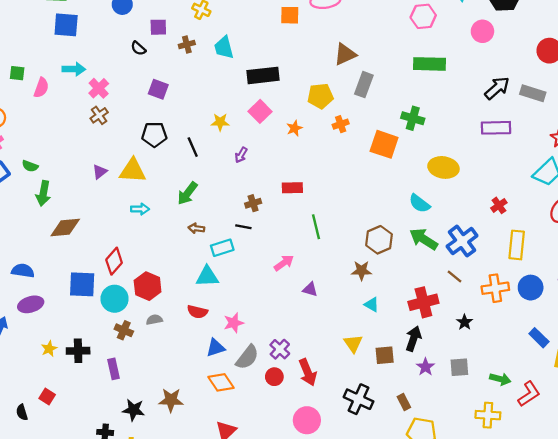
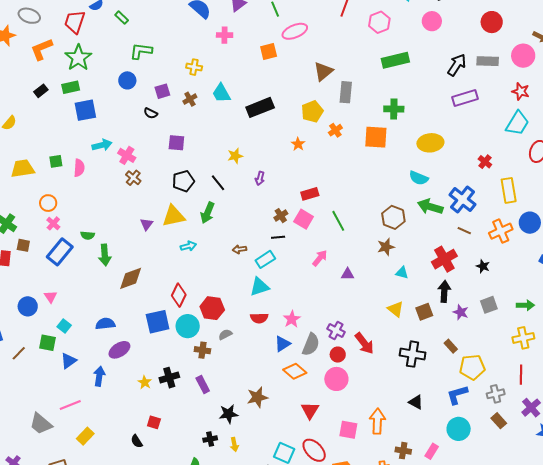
pink square: (260, 111) -> (304, 219), moved
green arrow: (187, 193) -> (208, 213), moved
pink circle: (307, 420) -> (336, 379), moved

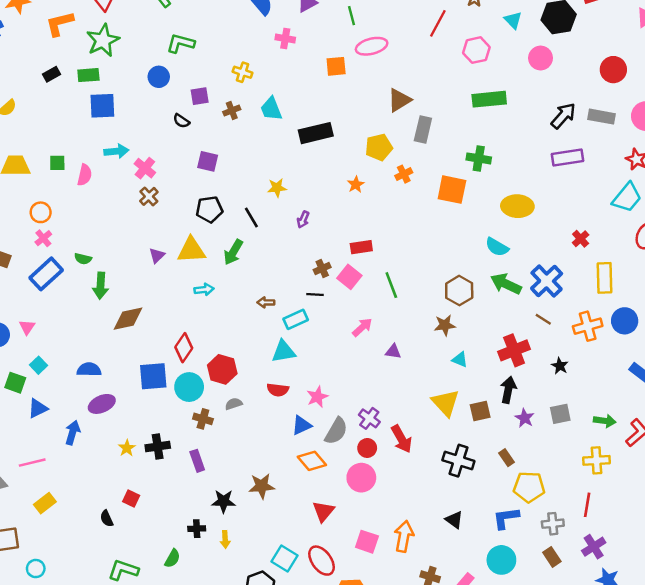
yellow triangle: (395, 309) -> (446, 403), size x1.4

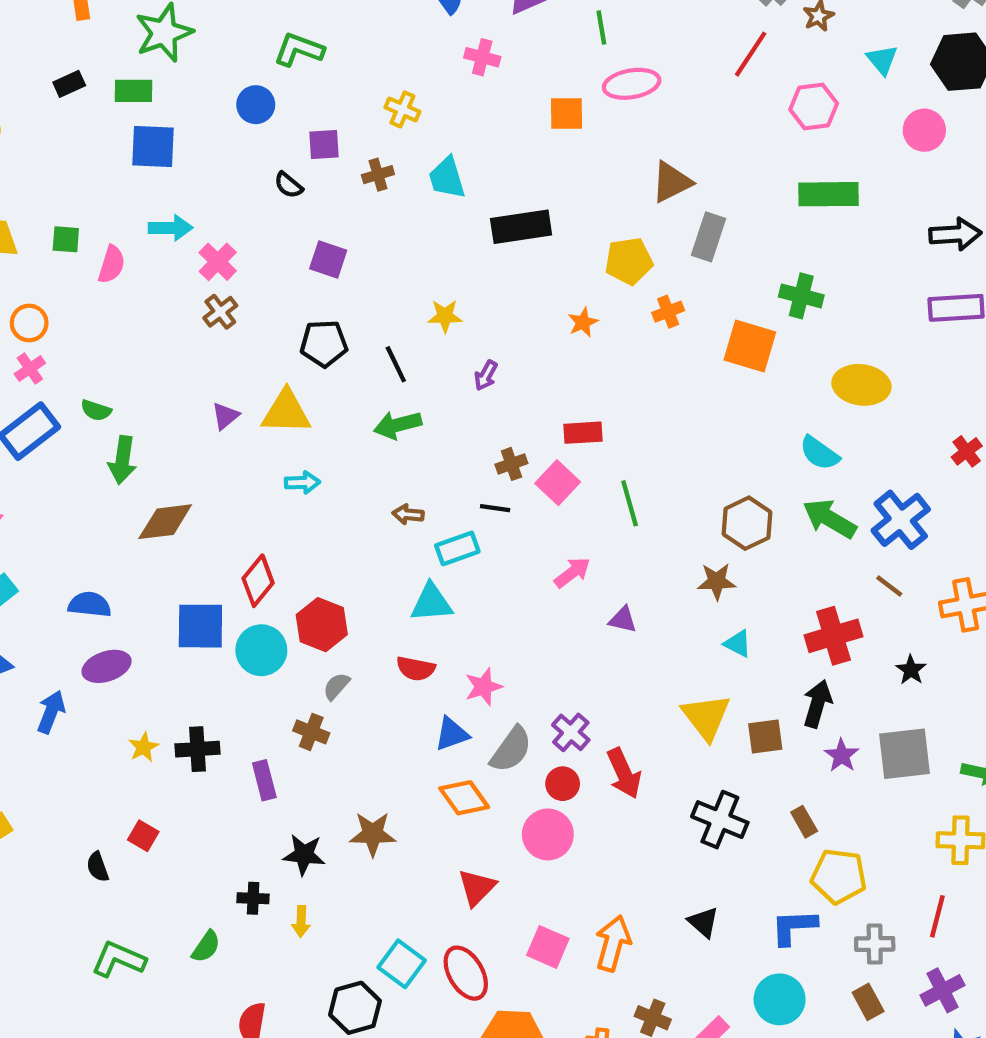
black arrow: (563, 116) -> (955, 234), turned 40
green arrow: (233, 252) -> (398, 425), moved, turned 40
gray semicircle: (234, 404) -> (336, 686), turned -35
gray square: (560, 414) -> (904, 754), size x1.5
brown cross: (203, 419) -> (311, 732), moved

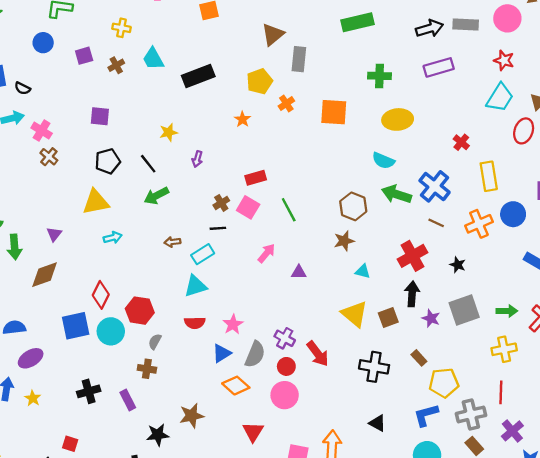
black semicircle: (288, 185) -> (22, 88), moved
green cross: (801, 296) -> (379, 76), moved
purple triangle: (225, 416) -> (54, 234), moved
yellow star: (144, 747) -> (33, 398), moved
gray cross: (875, 944) -> (471, 414), size x1.4

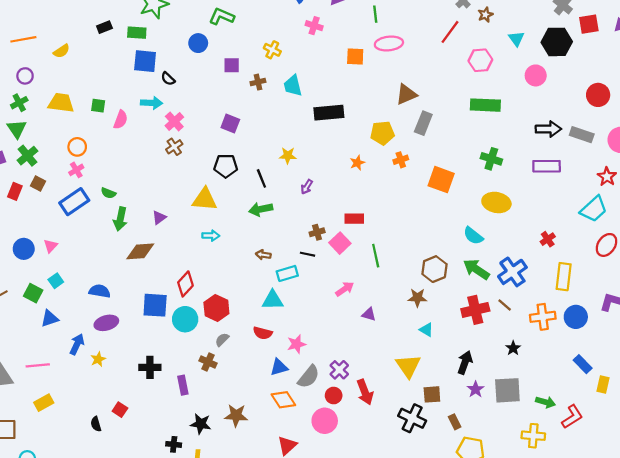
red cross: (413, 256) -> (475, 310), moved
brown square: (388, 317) -> (432, 394), moved

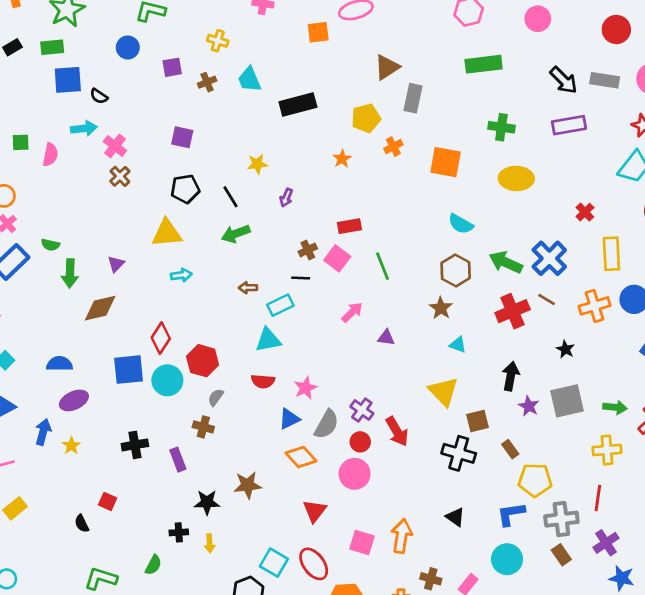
black arrow: (548, 129) -> (564, 80), turned 55
cyan semicircle: (473, 236) -> (461, 224), moved
brown star: (417, 298) -> (441, 308), turned -30

